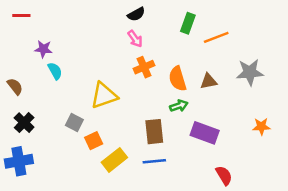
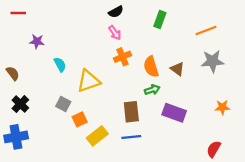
orange line: (216, 37) -> (206, 30), moved
cyan semicircle: (55, 71) -> (60, 65), moved
brown triangle: (208, 81) -> (177, 69), turned 48
red semicircle: (224, 175) -> (214, 149), moved, turned -119

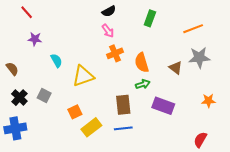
red line: (18, 13) -> (27, 12), moved, turned 48
brown triangle: (177, 69) -> (176, 68), moved
gray square: (63, 104) -> (44, 95), moved

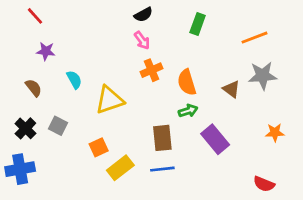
brown semicircle: (12, 69) -> (34, 88), moved
purple rectangle: (163, 106) -> (215, 139), turned 30
red semicircle: (200, 140) -> (264, 184), turned -98

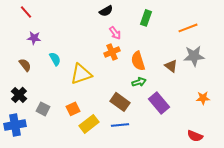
pink arrow: (142, 40) -> (115, 33), moved
gray square: (58, 126) -> (43, 109), moved
brown rectangle: (162, 138) -> (120, 102), turned -48

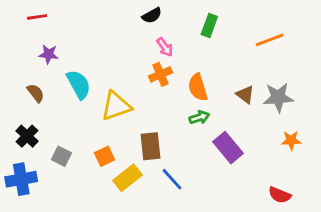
red line: (26, 12) -> (37, 17), turned -56
gray star: (194, 56) -> (278, 97), moved
cyan semicircle: (55, 59) -> (79, 84), size x1.5
brown rectangle: (120, 102) -> (150, 146), moved, turned 48
blue line: (120, 125) -> (172, 179), turned 54

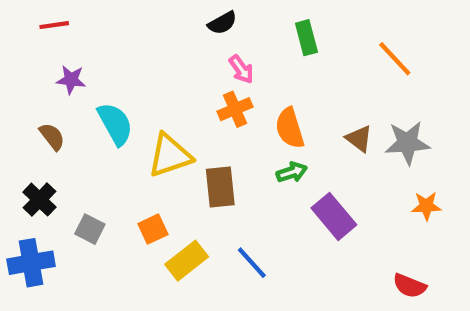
green rectangle: (209, 26) -> (306, 38), turned -35
orange line: (270, 40) -> (395, 59), turned 68
brown rectangle: (150, 146) -> (220, 187), moved

